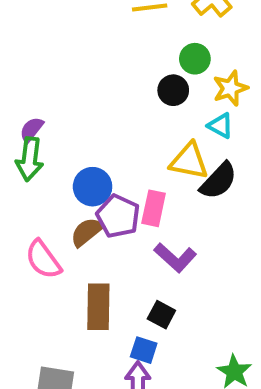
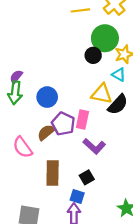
green circle: (195, 59) -> (105, 38), size x1.6
blue circle: (93, 187) -> (47, 97), moved
black square: (161, 315) -> (87, 177), turned 32

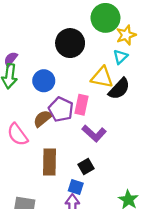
black circle: (93, 55) -> (70, 43), moved, size x1.6
cyan triangle: (119, 75) -> (120, 57), turned 48

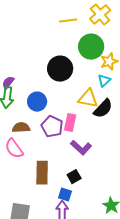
brown semicircle: (43, 118) -> (21, 128), moved, turned 36

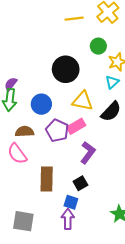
green circle: (91, 47) -> (98, 46), size x0.6
yellow triangle: (88, 99) -> (83, 101), moved
pink rectangle: (70, 123) -> (76, 126), turned 48
purple L-shape: (81, 148) -> (88, 153), turned -95

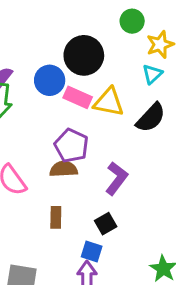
blue circle: (41, 104) -> (50, 80), moved
pink rectangle: (76, 126) -> (78, 97), moved, turned 54
brown semicircle: (24, 132) -> (64, 169), moved
brown rectangle: (47, 179) -> (56, 217), size x0.6

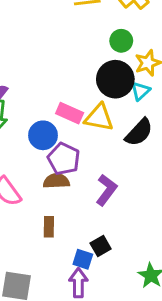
black circle: (84, 55) -> (115, 79), moved
blue circle: (50, 80) -> (43, 135), moved
black square: (106, 224) -> (101, 246), moved

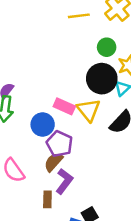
yellow triangle: (99, 118) -> (88, 110), turned 40
brown semicircle: (56, 181) -> (53, 162), turned -45
purple L-shape: (106, 190) -> (64, 181), moved

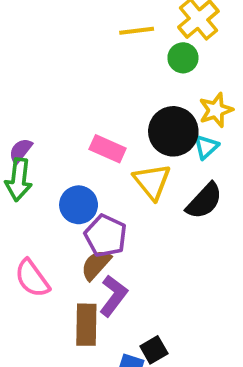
green circle: (107, 47) -> (183, 58), moved
pink rectangle: (64, 106) -> (108, 149), moved
brown rectangle: (47, 199) -> (86, 325), size x1.5

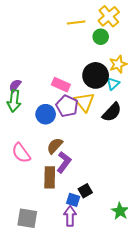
purple pentagon: (106, 236) -> (67, 106), moved

